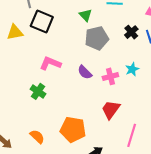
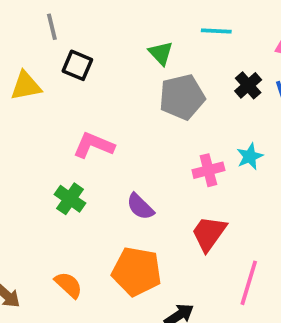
black square: (42, 22) -> (77, 65), size x0.7
purple semicircle: (85, 72) -> (140, 207), moved

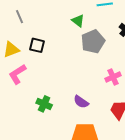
black square: (77, 65) -> (37, 45), moved
pink L-shape: (94, 145) -> (17, 74), moved, turned -45

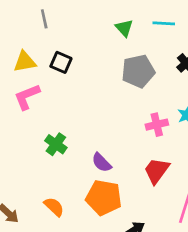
green triangle: (78, 21) -> (124, 28), moved
purple semicircle: (81, 102) -> (102, 163), moved

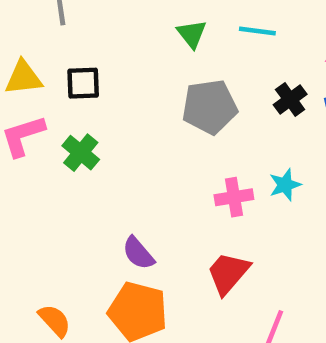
black square: (61, 62) -> (83, 83), turned -30
green cross: (56, 144) -> (81, 153), moved

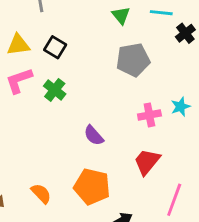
black square: (83, 83) -> (55, 47), turned 35
black cross: (290, 99) -> (185, 33), moved
purple semicircle: (138, 253) -> (94, 135), moved

